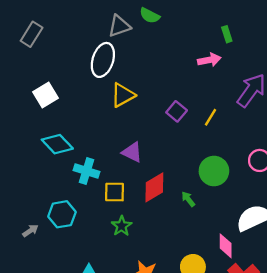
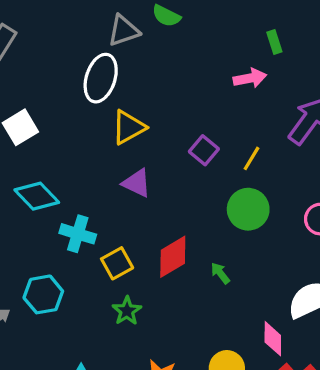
purple triangle: (132, 152) -> (137, 183), moved
green circle: (214, 171) -> (248, 209), moved
yellow square: (115, 192) -> (117, 263), turned -30

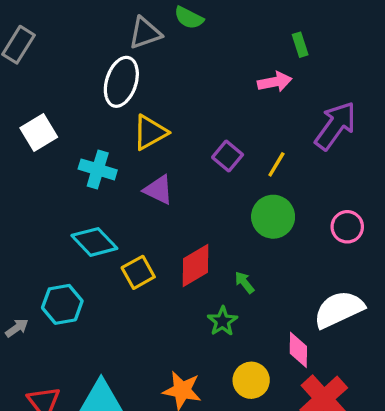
cyan diamond: (37, 196) -> (94, 242), moved
cyan cross: (78, 234) -> (98, 169), moved
green star: (127, 311) -> (222, 321), moved

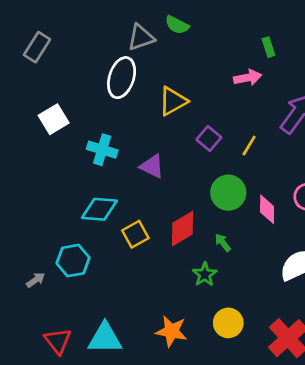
yellow triangle: (150, 132) -> (173, 101), moved
green circle: (273, 217) -> (228, 193), moved
cyan diamond: (94, 242) -> (99, 209), turned -42
pink diamond: (298, 350) -> (267, 209), moved

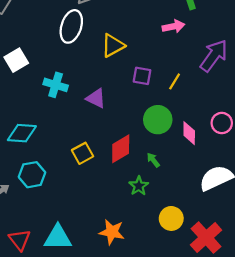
purple square: (209, 139) -> (142, 76), turned -30
cyan diamond: (99, 209) -> (22, 133), moved
yellow circle: (228, 323) -> (171, 218), moved

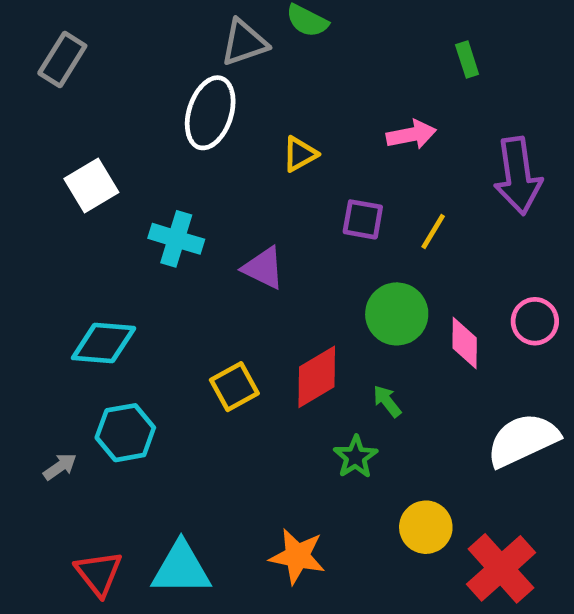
pink arrow: (173, 26) -> (411, 135), moved
yellow triangle: (113, 46) -> (300, 154), size x0.7
purple arrow: (214, 56) -> (518, 176), turned 136

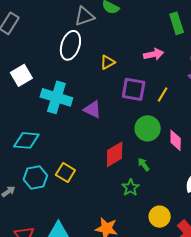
green rectangle: (467, 60) -> (177, 23), size x1.5
purple square: (363, 219) -> (134, 89), size x1.4
cyan cross: (176, 239) -> (56, 97), size x1.4
yellow square: (234, 387) -> (65, 172), moved, turned -30

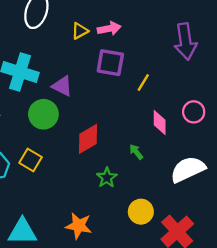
pink arrow: (154, 54) -> (109, 29), moved
yellow line: (163, 94) -> (143, 83), moved
green circle: (148, 128) -> (43, 114), moved
green arrow: (144, 164) -> (136, 152), moved

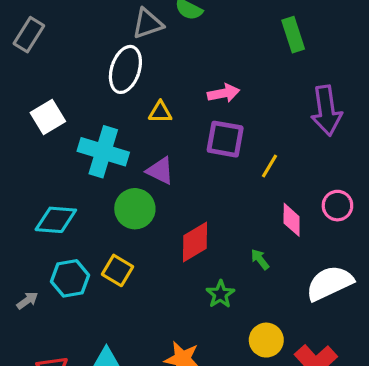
yellow triangle: (80, 31) -> (160, 112), moved, turned 30

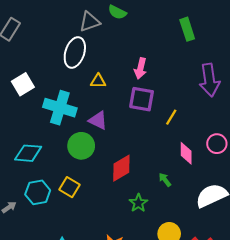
pink arrow: (224, 93) -> (141, 68), turned 114

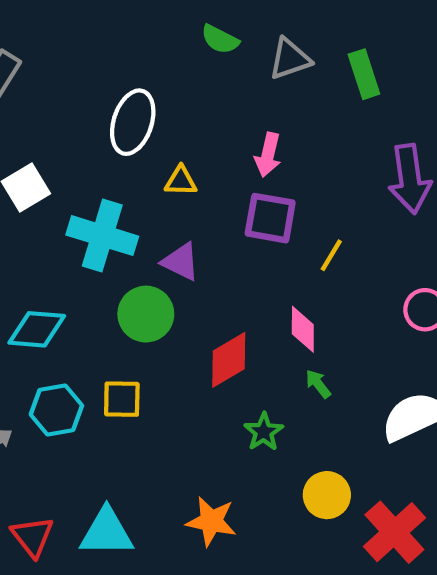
gray triangle: (90, 22) -> (290, 59), moved
pink diamond: (186, 153) -> (303, 329), moved
yellow square: (70, 187) -> (122, 399), turned -30

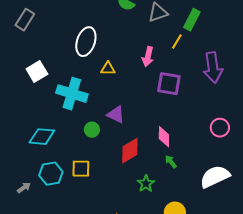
green rectangle: (364, 74) -> (192, 20), turned 45
purple square: (270, 218) -> (169, 84), moved
yellow line: (331, 255) -> (177, 42), moved
purple triangle: (181, 262) -> (116, 115), moved
green circle: (146, 314) -> (92, 130), size x0.6

